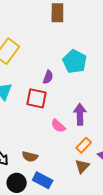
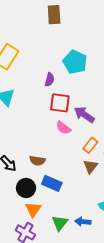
red square: (37, 98) -> (60, 103), moved
purple arrow: (80, 114) -> (84, 115), turned -50

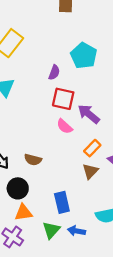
blue rectangle: (52, 183) -> (62, 202), moved, turned 48
orange triangle: (33, 209) -> (23, 213), turned 42

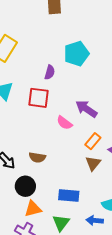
cyan pentagon: (84, 56) -> (76, 54), turned 30
red square: (63, 99) -> (39, 98), moved
blue rectangle: (62, 202) -> (69, 196), turned -66
blue arrow: (76, 231) -> (95, 220), moved

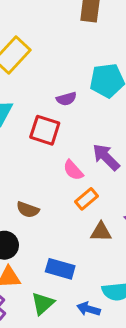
purple semicircle: (50, 72) -> (66, 99), turned 48
orange rectangle: (93, 141) -> (87, 199), moved
brown triangle: (93, 163) -> (101, 232), turned 42

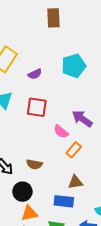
purple semicircle: (66, 99) -> (35, 74), moved
brown triangle: (101, 232) -> (75, 182), moved

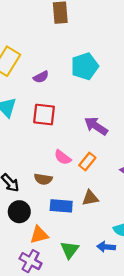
pink semicircle: (61, 132) -> (63, 157), moved
black circle: (22, 192) -> (19, 212), moved
blue rectangle: (64, 201) -> (61, 206), moved

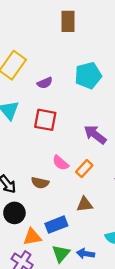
blue rectangle: (61, 206) -> (56, 225), moved, turned -30
blue arrow: (106, 247) -> (86, 254), moved

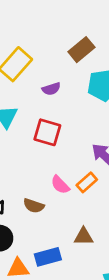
brown rectangle: (68, 21) -> (81, 50), moved, turned 45
orange rectangle: (84, 169) -> (87, 182), moved

